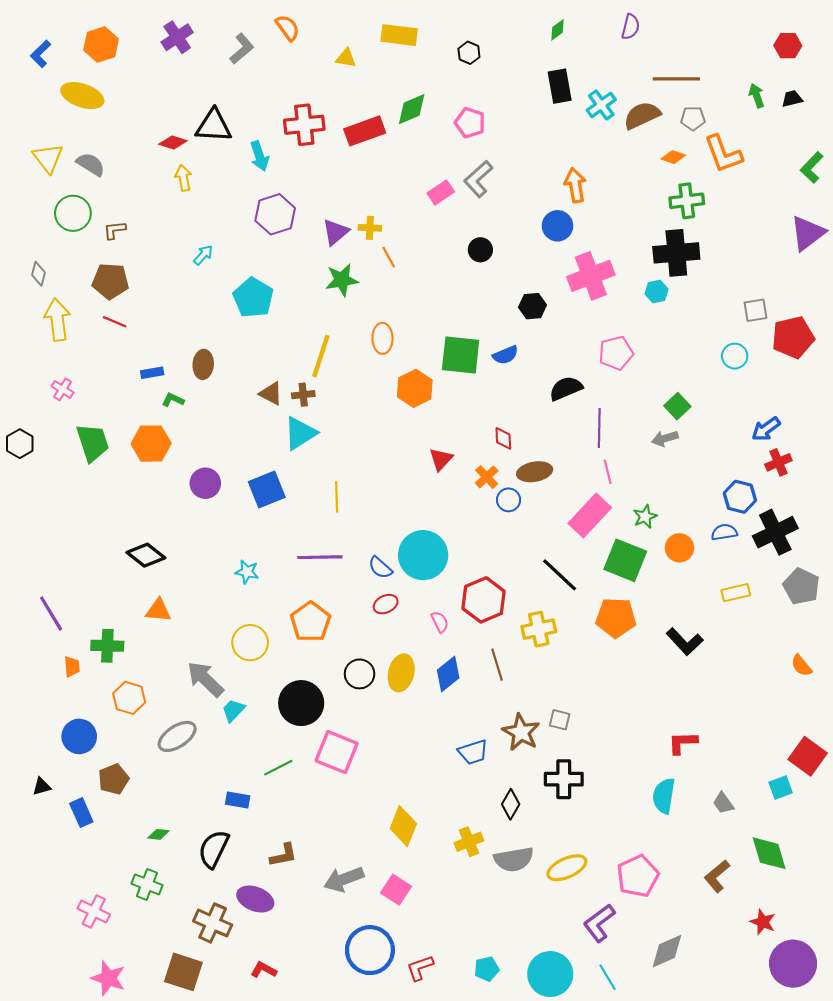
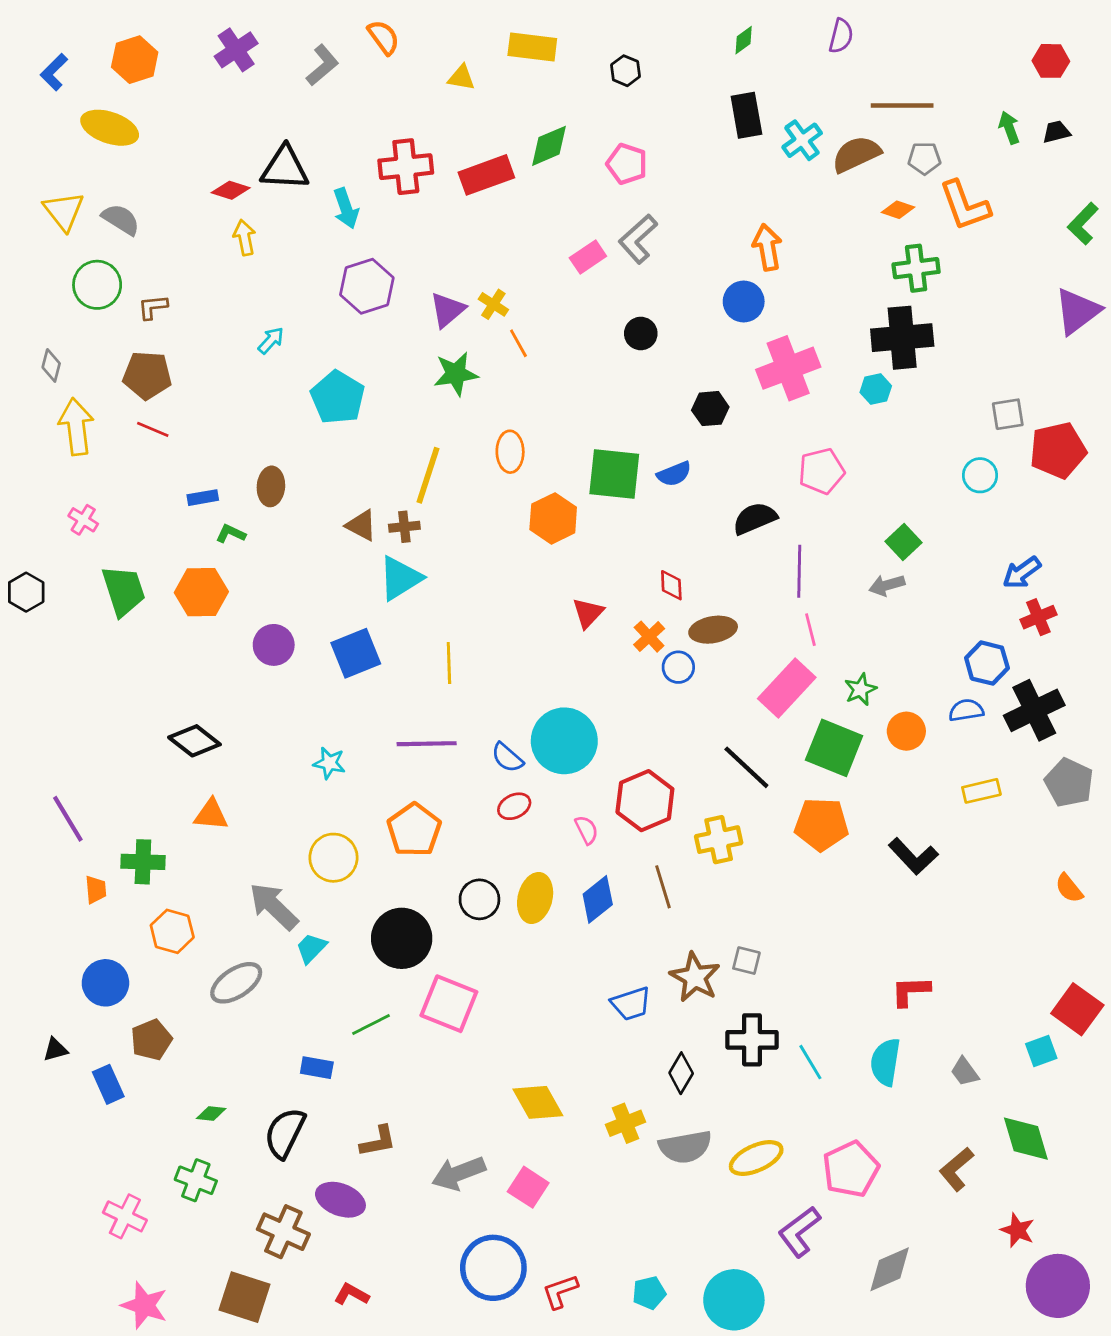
yellow cross: (370, 228) -> (493, 304), turned 30
yellow diamond: (403, 826) -> (538, 1102), turned -51
cyan line: (608, 977) -> (810, 1062), moved

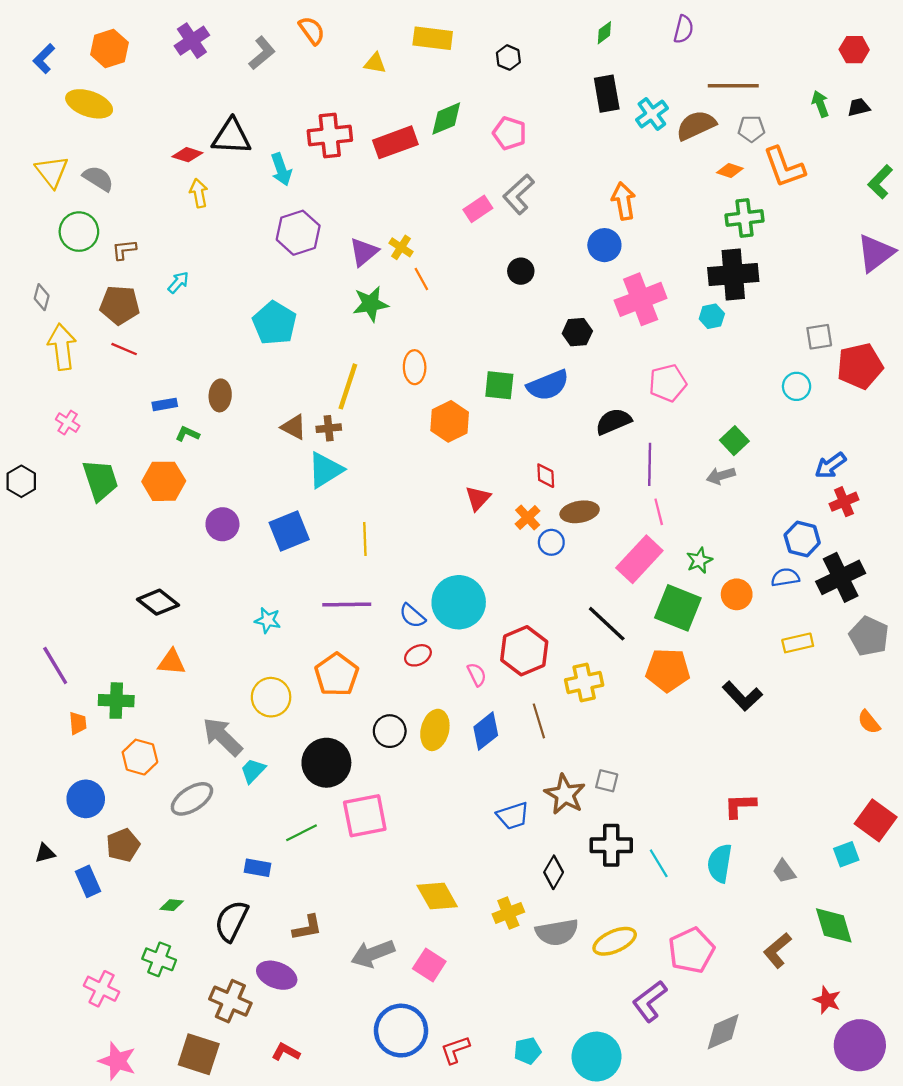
cyan arrow: (271, 340) -> (178, 282), moved
green square: (614, 474) -> (499, 385), size x0.7
blue semicircle: (674, 474) -> (548, 385), size x1.5
pink square: (449, 1004) -> (365, 816), turned -33

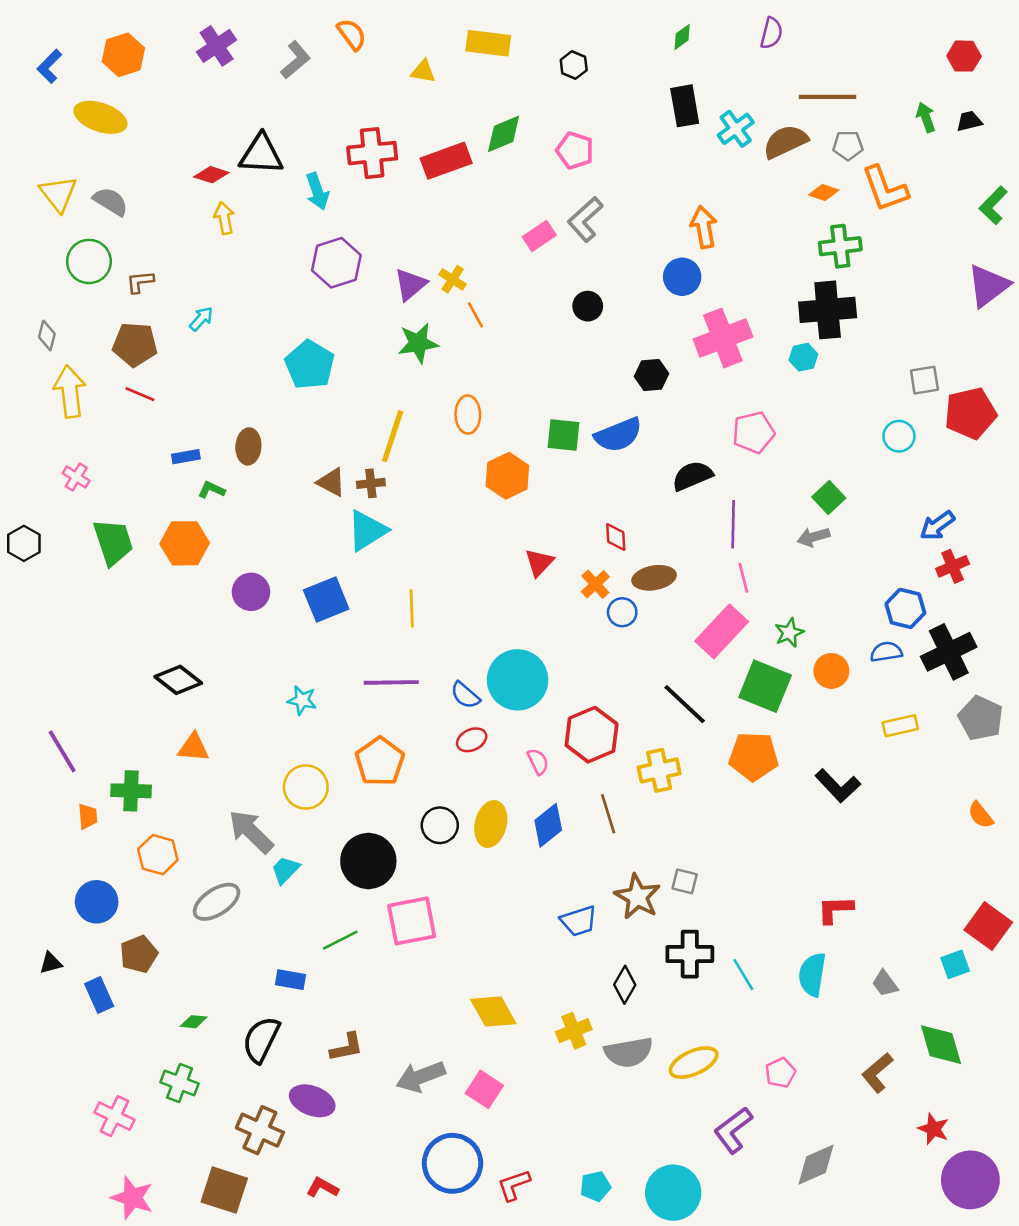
pink pentagon: (691, 950) -> (780, 1073), size x0.6

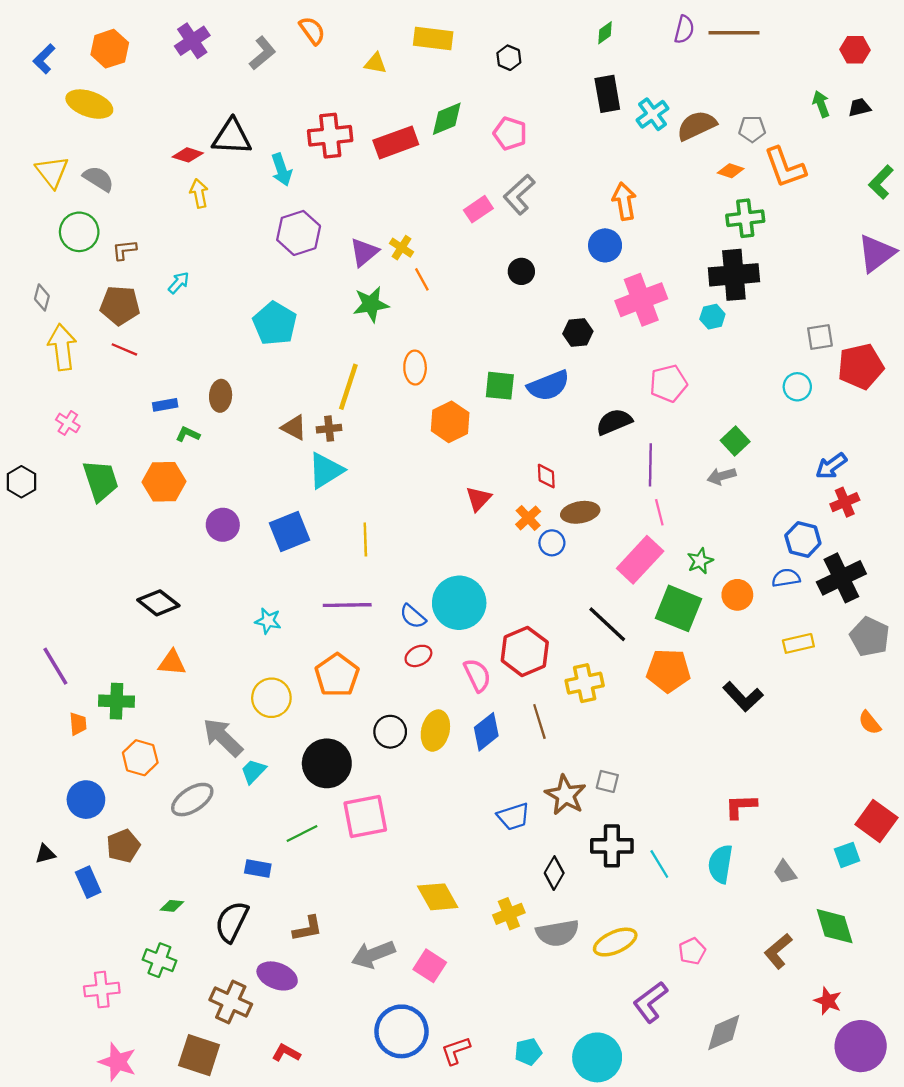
brown line: (828, 97) -> (734, 33), moved
pink semicircle: (538, 761) -> (477, 675), size x1.4
pink cross: (114, 1116) -> (102, 990), turned -32

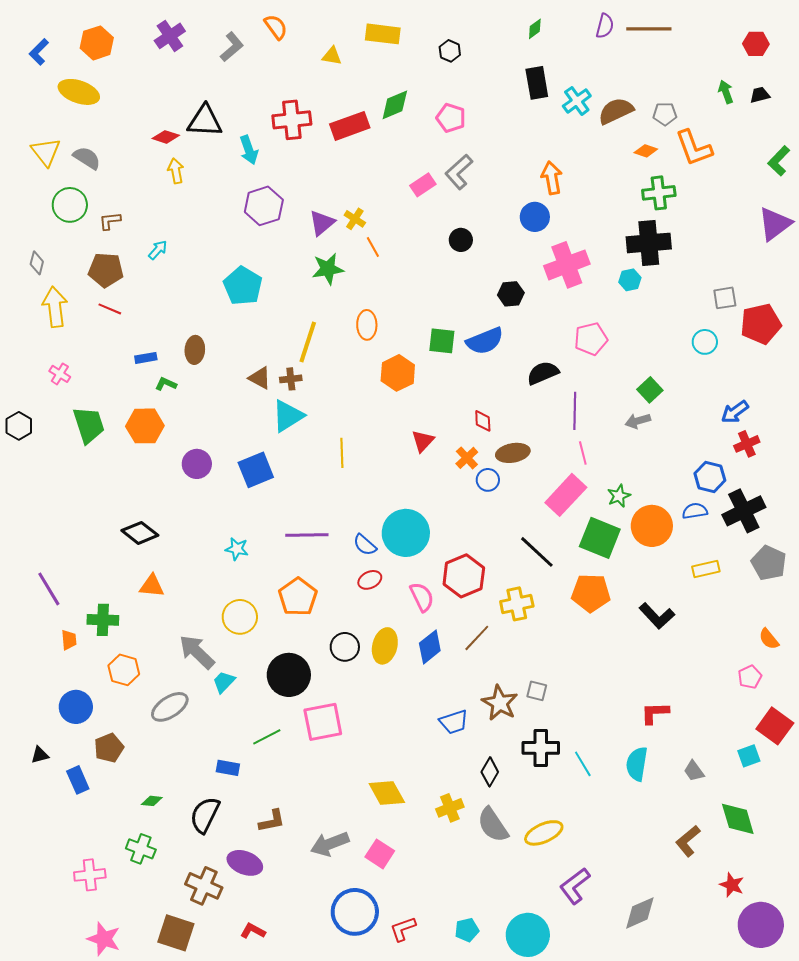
yellow line: (365, 539) -> (342, 453), moved
orange circle: (737, 595) -> (652, 526), size x1.5
brown line: (539, 722) -> (477, 638), turned 60
gray semicircle: (558, 933) -> (493, 825), turned 66
pink pentagon: (692, 951) -> (750, 677), moved

